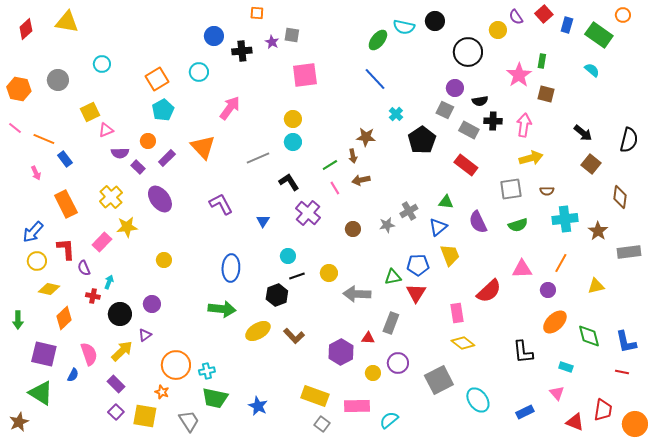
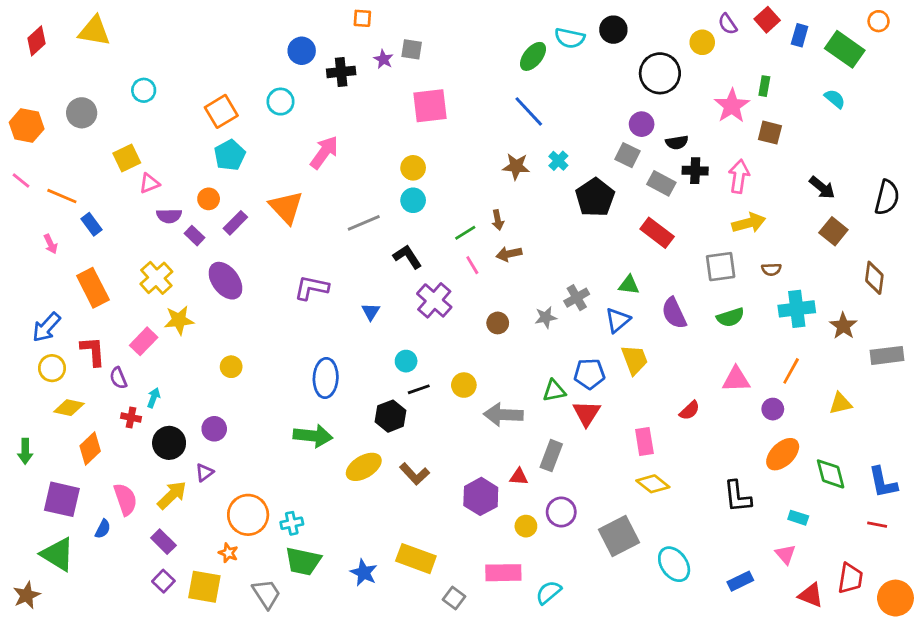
brown star: (366, 137) -> (516, 166), moved
purple L-shape: (221, 204) -> (312, 288), turned -50
red semicircle: (489, 291) -> (690, 410), size x0.6
yellow rectangle: (315, 396) -> (416, 559), moved

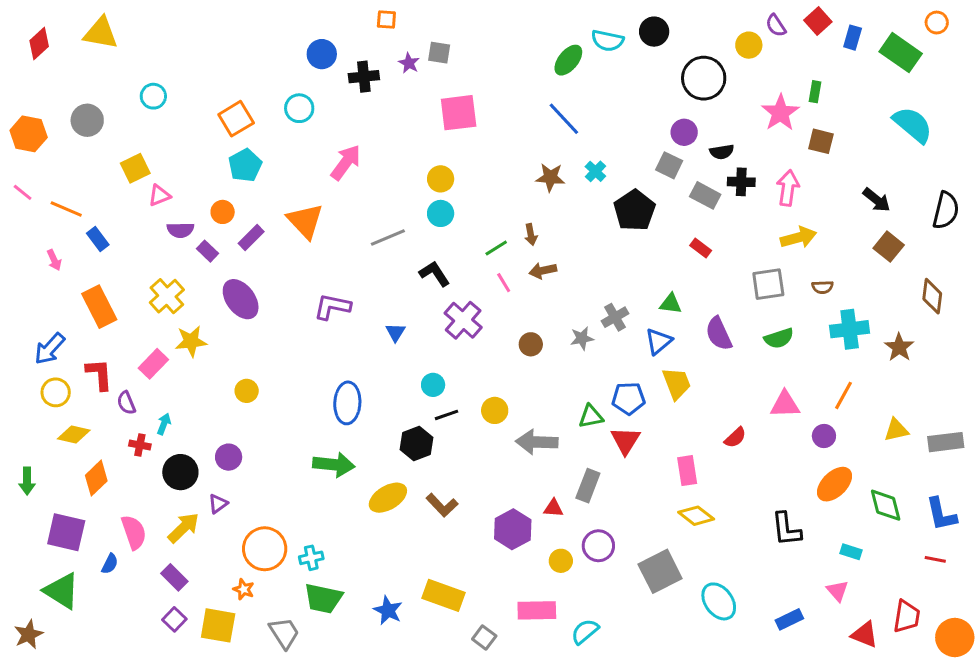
cyan semicircle: (835, 99) -> (913, 125), moved, size x1.8
red rectangle: (657, 233) -> (701, 248), size x0.6
gray rectangle: (887, 355) -> (946, 442), moved

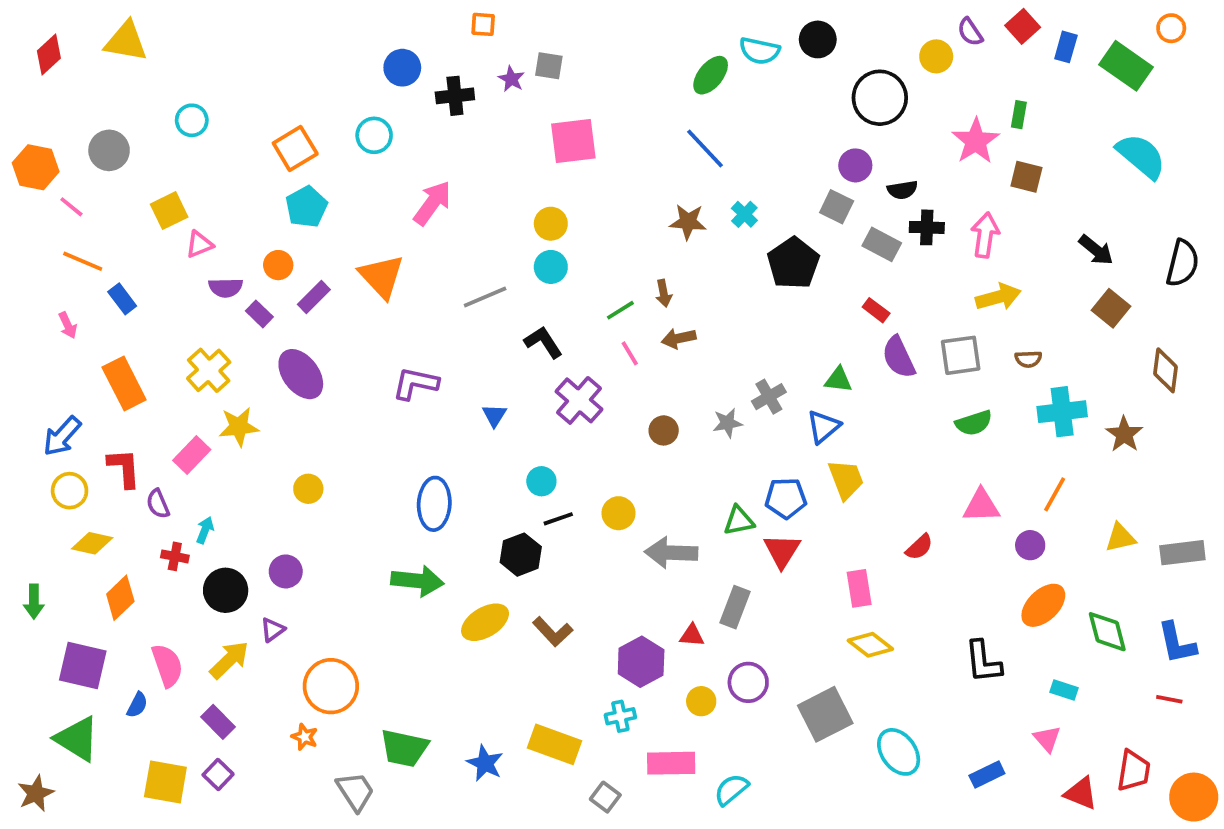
pink line: (23, 192) -> (71, 207), moved
purple semicircle: (719, 334) -> (899, 357), moved
cyan cross: (311, 558) -> (620, 716), moved
yellow square: (218, 625) -> (165, 782), moved

